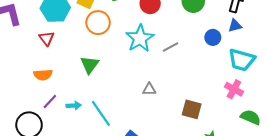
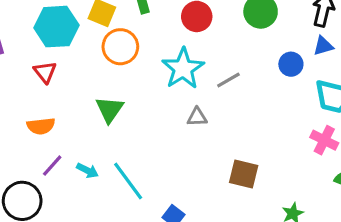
gray triangle: (149, 89) -> (197, 117), moved
cyan arrow: (74, 106) -> (87, 170), turned 32
brown square: (192, 109) -> (244, 174), moved

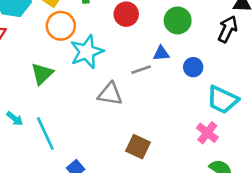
blue triangle: (323, 46) -> (161, 53), moved
cyan star: (183, 69) -> (87, 52), moved
gray triangle: (197, 117) -> (110, 94), size x1.5

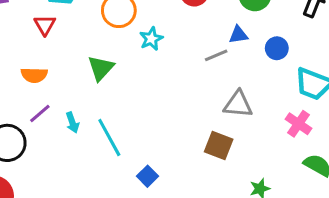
cyan star: (87, 52) -> (151, 39), size x0.6
gray triangle: (110, 94) -> (238, 104), moved
cyan arrow: (15, 119) -> (72, 123), turned 36

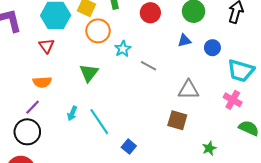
gray line: (216, 55) -> (148, 66), moved, turned 56
purple line: (40, 114) -> (33, 107), moved
cyan arrow: (72, 123) -> (72, 113), turned 48

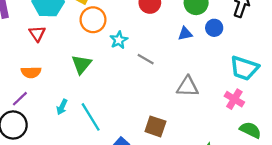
blue circle: (212, 48) -> (214, 28), moved
brown square: (177, 120) -> (155, 126), moved

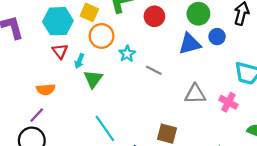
red triangle: (37, 34) -> (60, 51), moved
blue triangle: (185, 34) -> (190, 44), size x1.6
pink cross: (234, 99) -> (228, 102), moved
cyan arrow: (62, 107) -> (79, 61), moved

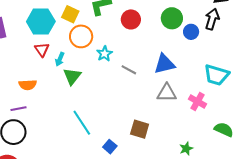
blue circle: (217, 37) -> (191, 32), moved
blue triangle: (190, 44) -> (164, 64), moved
purple line: (37, 115) -> (19, 109), turned 35

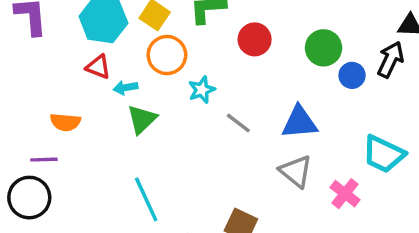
red triangle: (42, 50) -> (98, 67), turned -42
cyan arrow: (60, 59) -> (126, 88), turned 48
gray triangle: (167, 93) -> (296, 171), turned 30

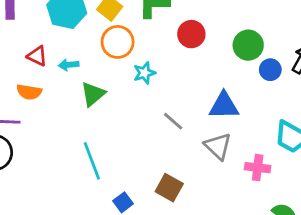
red triangle: (98, 67) -> (37, 56), moved
cyan arrow: (126, 88) -> (69, 65), moved
gray line: (238, 123) -> (173, 121), moved
pink cross: (345, 194) -> (258, 168), turned -35

